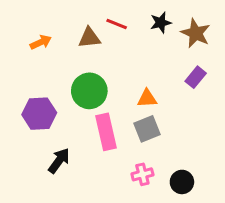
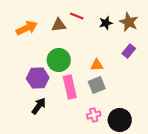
black star: (161, 23) -> (106, 23), moved
orange arrow: (41, 42) -> (27, 28), size x1.5
purple hexagon: (39, 114) -> (38, 78), moved
black circle: (182, 182) -> (120, 120), size x1.5

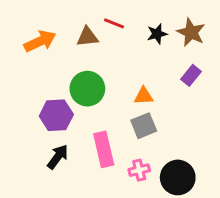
pink rectangle: (70, 87) -> (104, 149), moved

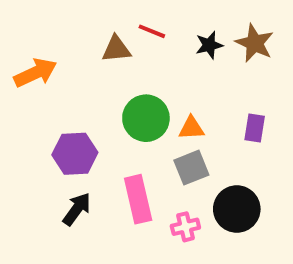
orange arrow: (40, 41) -> (35, 73), moved
purple rectangle: (191, 75) -> (255, 128), moved, turned -30
green circle: (87, 89) -> (146, 118), moved
black circle: (178, 177) -> (237, 209), moved

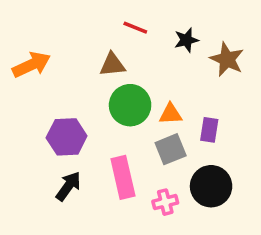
brown star: (255, 43) -> (227, 59), moved
brown triangle: (116, 49) -> (112, 65), moved
purple rectangle: (255, 128) -> (209, 130), moved

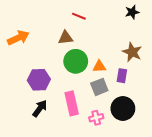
black star: (186, 40) -> (132, 12), moved
brown star: (227, 59) -> (132, 52), moved

